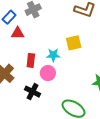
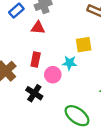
red triangle: (18, 33) -> (38, 28), moved
cyan star: (53, 55) -> (69, 63), moved

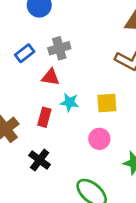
cyan star: (69, 63) -> (70, 102), moved
pink circle: (53, 75) -> (99, 139), moved

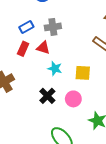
red rectangle: (44, 117) -> (23, 49), moved
black cross: (40, 160) -> (47, 96), moved

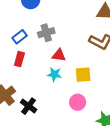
red triangle: (43, 48) -> (59, 55), moved
black cross: (47, 96) -> (29, 106), moved

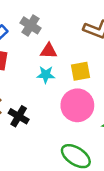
gray cross: (46, 33) -> (31, 25), turned -35
pink circle: (78, 102) -> (77, 105), size x1.6

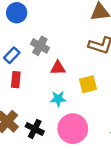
cyan star: (46, 75) -> (58, 99), moved
pink circle: (77, 105) -> (73, 129), moved

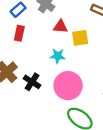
yellow square: (88, 84) -> (80, 38), moved

